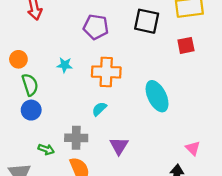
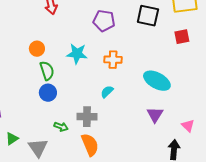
cyan star: (65, 65) -> (77, 54), size x1.5
orange cross: (106, 72) -> (113, 60), size x0.7
cyan ellipse: (157, 96) -> (157, 81), turned -36
purple triangle: (119, 146) -> (155, 115), moved

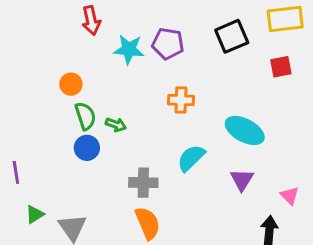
black square: (148, 16) -> (232, 36), turned -35
cyan star: (77, 54) -> (129, 49), moved
cyan semicircle: (107, 92) -> (191, 158), moved, size x1.5
green arrow: (61, 127) -> (116, 125), moved

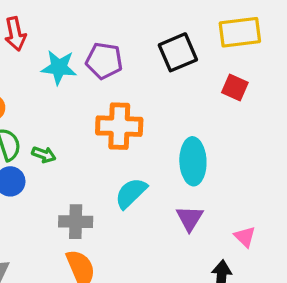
red square: (281, 67) -> (235, 88), turned 35
orange cross: (181, 100) -> (119, 126), size x1.5
cyan ellipse: (245, 130) -> (193, 161), turned 60

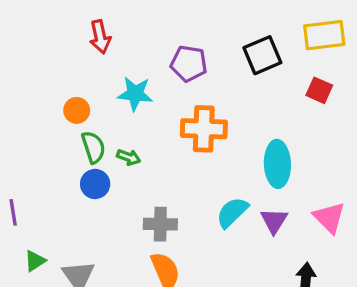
cyan star: (59, 67) -> (135, 94), moved
cyan semicircle: (131, 193) -> (232, 212), moved
pink triangle: (245, 237) -> (329, 217), moved, size x1.5

